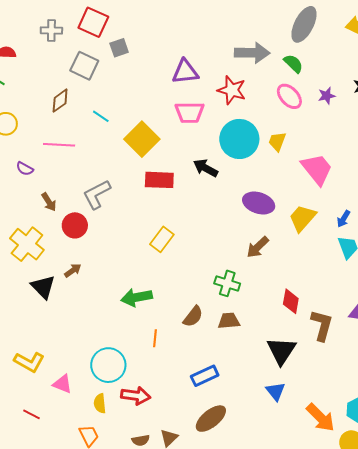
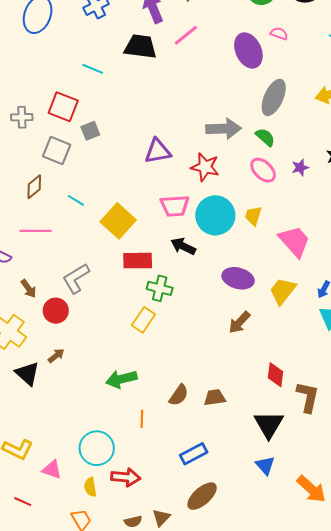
pink trapezoid: (190, 112) -> (175, 206), moved
green cross: (227, 283) -> (160, 288), moved

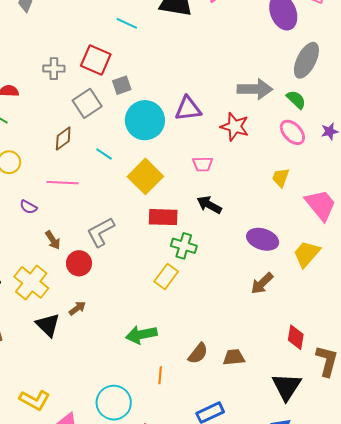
gray square: (57, 151) -> (87, 103), turned 32
pink trapezoid: (175, 206) -> (203, 164), size x0.7
cyan circle: (215, 215) -> (145, 120), moved

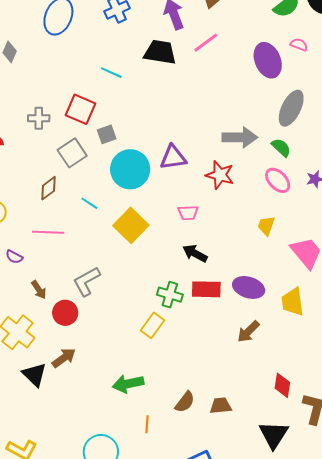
red rectangle: (163, 217) -> (206, 289), moved
yellow trapezoid: (307, 254) -> (293, 302), turned -48
brown arrow: (77, 308) -> (64, 358), size x1.4

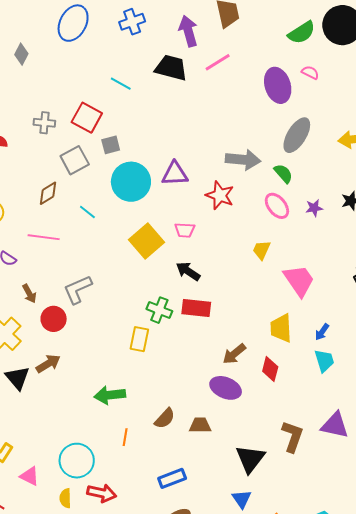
yellow square: (131, 225) -> (146, 241), moved
purple ellipse: (249, 287) -> (226, 388), moved
yellow rectangle: (152, 325) -> (139, 339), turned -30
red diamond: (282, 385) -> (270, 369), moved

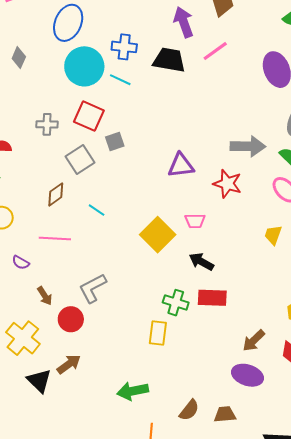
blue cross: (132, 22) -> (124, 47), moved, turned 30
cyan circle: (131, 182) -> (84, 66), moved

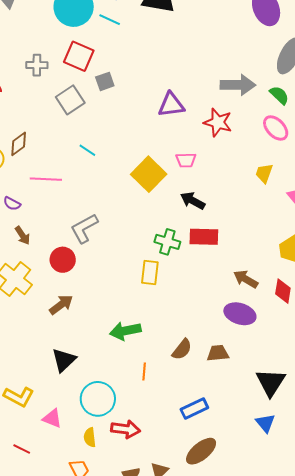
brown diamond: (56, 194) -> (19, 144), moved
brown arrow: (45, 296) -> (22, 235), moved
brown arrow: (254, 341) -> (246, 279), turned 75
black triangle: (39, 381) -> (64, 360), moved, turned 32

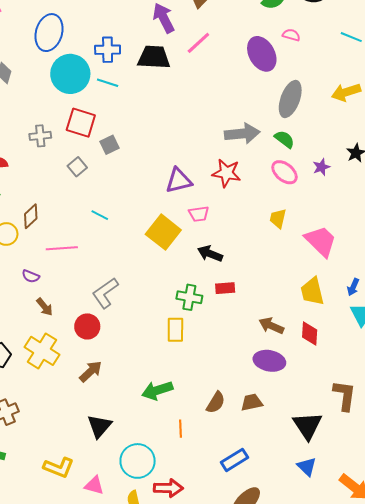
gray square: (70, 100) -> (77, 167), size x0.7
purple triangle: (171, 105) -> (179, 181), moved
red rectangle: (204, 237) -> (225, 288), size x0.7

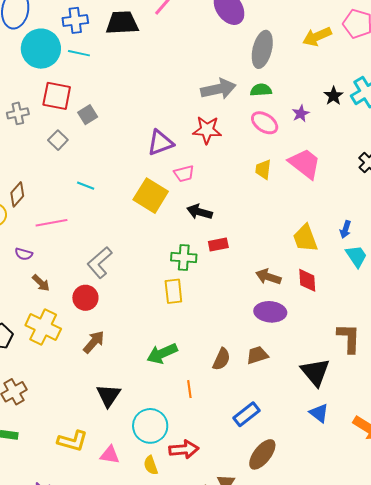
green semicircle: (284, 139) -> (261, 90), turned -35
pink trapezoid: (321, 241) -> (305, 164), moved

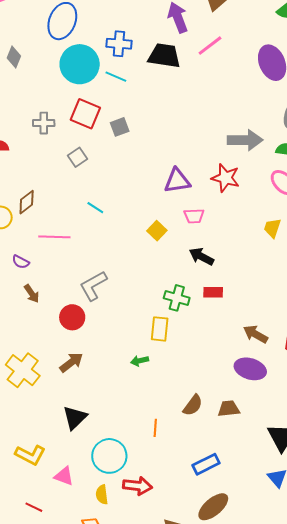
gray square: (88, 115) -> (120, 127), moved
yellow square: (151, 196) -> (157, 231), size x0.6
yellow cross: (43, 327) -> (23, 370), moved
green arrow: (162, 354) -> (140, 361), moved, size x0.6

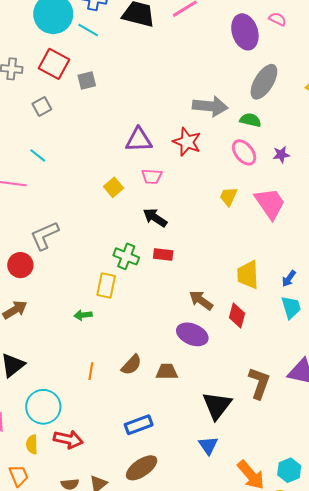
cyan line: (95, 208) -> (38, 155), moved
orange line: (155, 428) -> (91, 371), moved

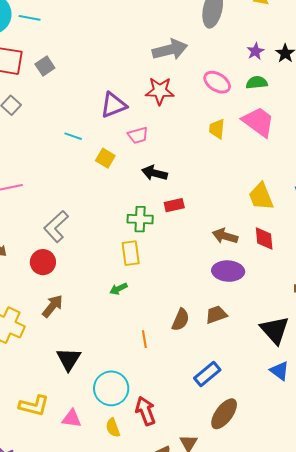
green semicircle: (250, 120) -> (257, 83), moved
cyan line: (38, 155) -> (73, 136), moved
purple star: (281, 155) -> (255, 51), moved
red arrow: (68, 439) -> (145, 411), turned -104

